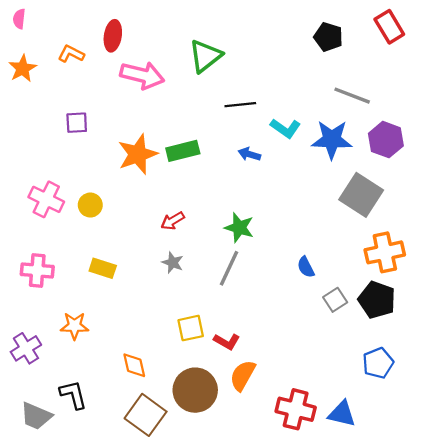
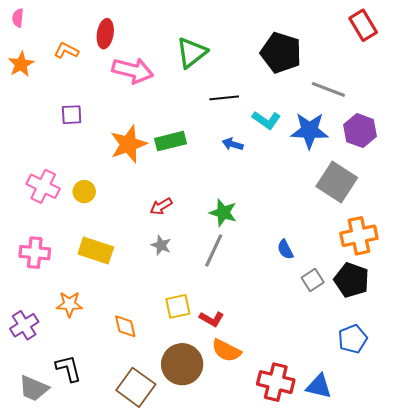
black pentagon: (328, 37) -> (281, 53), moved, size x1.5
yellow rectangle: (103, 268) -> (96, 251), size x1.4
orange diamond: (134, 365) -> (125, 326), moved
orange semicircle: (243, 375) -> (226, 351), turned -92

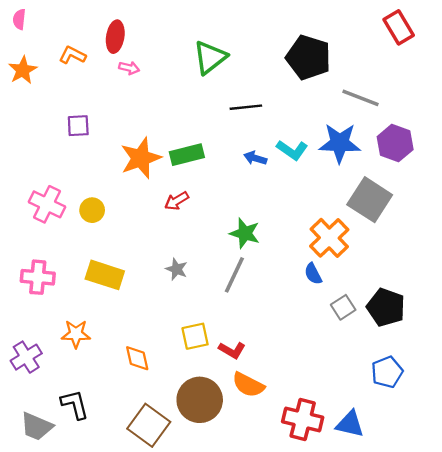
pink arrow: (133, 71) -> (129, 68), moved, size x0.5
cyan L-shape: (266, 120) -> (292, 150), moved
red arrow: (161, 206) -> (177, 201), moved
orange cross: (359, 236) -> (329, 238), moved, turned -32

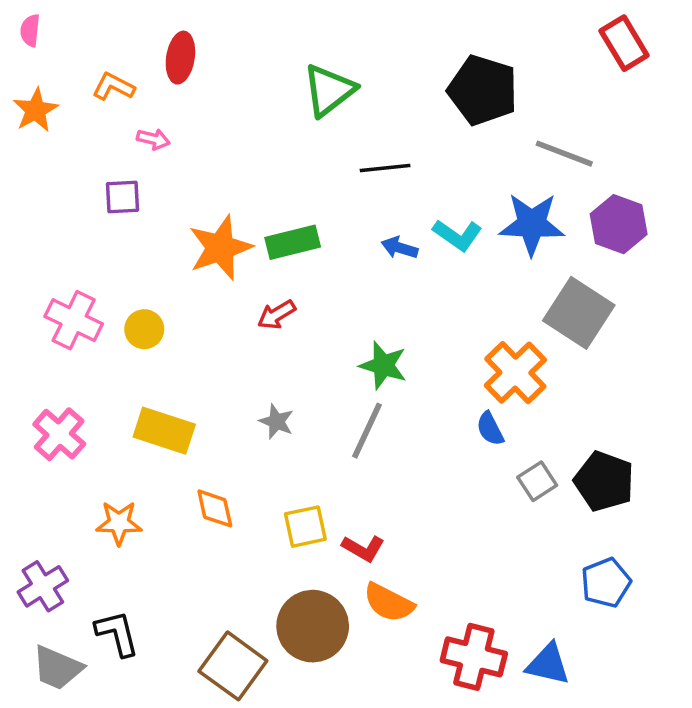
pink arrow: (129, 68) -> (153, 139), moved
pink cross: (38, 277) -> (59, 434), turned 36
purple cross: (26, 357) -> (43, 586), moved
orange diamond: (137, 358) -> (215, 508), moved

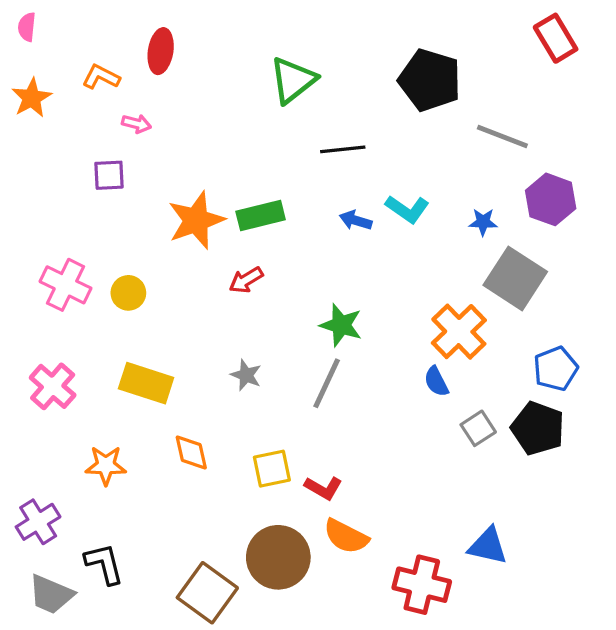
blue star: (532, 224) -> (483, 222), moved, size x0.5
blue pentagon: (606, 583) -> (556, 369), moved
blue triangle: (548, 664) -> (488, 546), moved

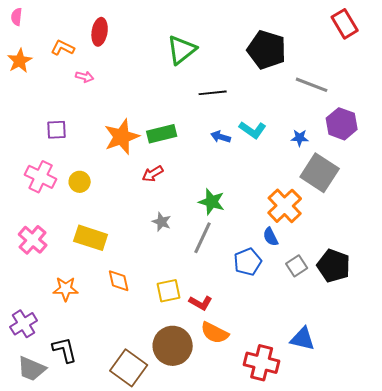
purple square: (109, 175) -> (57, 130), moved
blue pentagon: (556, 369) -> (248, 262), moved
gray star: (246, 375) -> (162, 222), moved

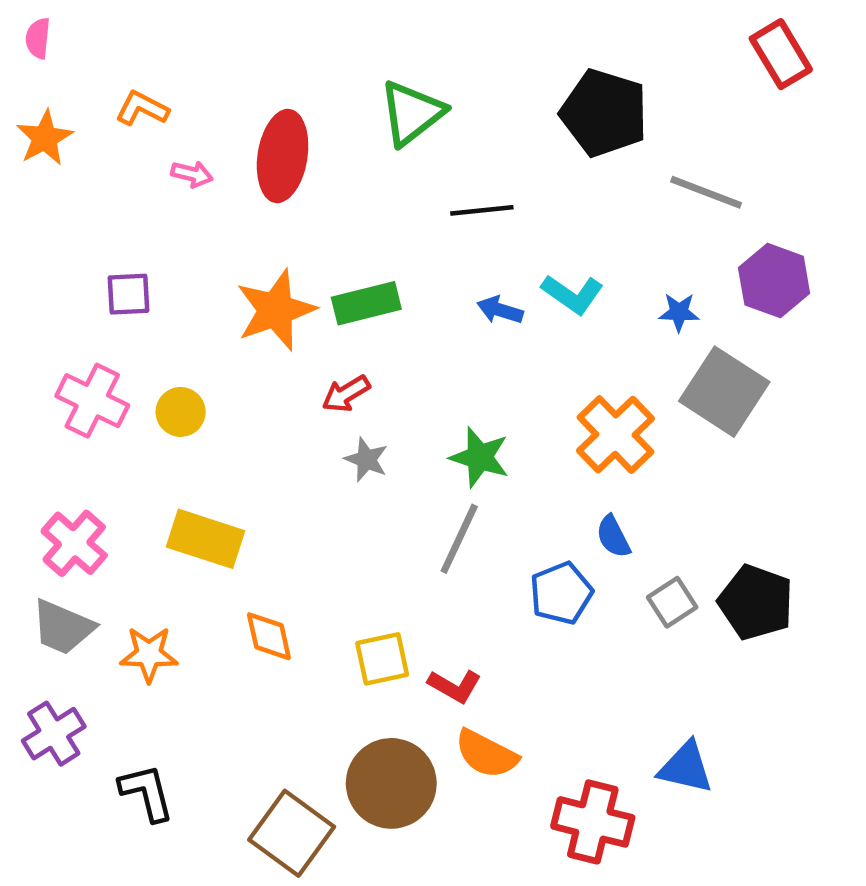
red ellipse: (100, 32) -> (283, 156), moved, size x1.4
orange cross: (285, 206) -> (615, 435), moved
gray star: (162, 222) -> (366, 460), moved
gray trapezoid: (32, 369) -> (63, 627), moved

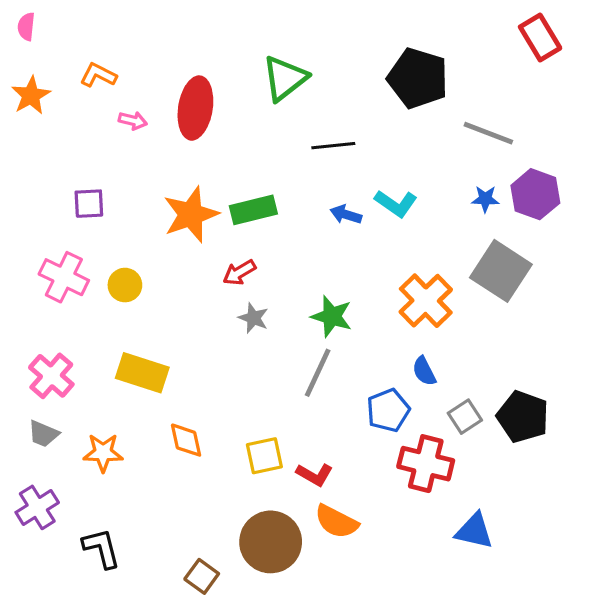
blue star: (679, 312) -> (485, 199), moved
gray trapezoid: (63, 627) -> (43, 434), size x0.7
red cross: (593, 822) -> (426, 464), moved
brown square: (292, 833) -> (202, 576), size x0.6

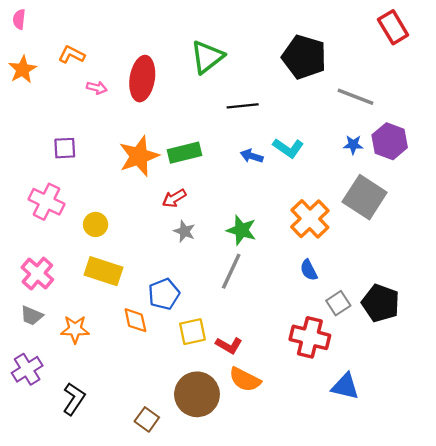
yellow circle: (125, 285) -> (96, 224), moved
blue pentagon: (388, 410) -> (164, 294), moved
black L-shape: (101, 548) -> (74, 399), turned 48

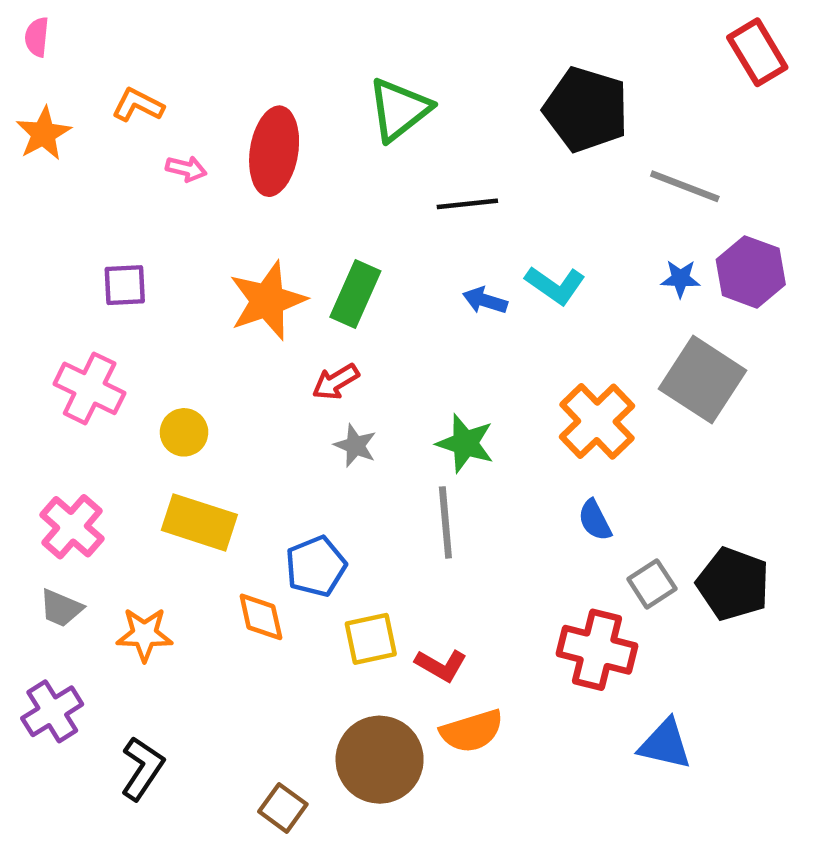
green rectangle: (184, 153) -> (355, 294), turned -52
gray line: (231, 271) -> (445, 522), turned -30
orange semicircle: (245, 380) -> (472, 731), turned -44

